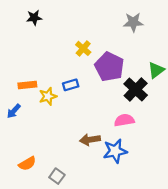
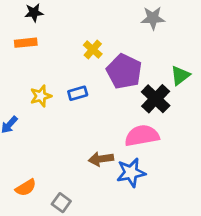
orange rectangle: (27, 85) -> (26, 43), moved
yellow star: (48, 96) -> (41, 96), moved
pink semicircle: (124, 120) -> (142, 136), size x1.4

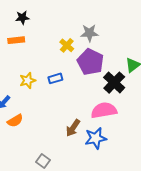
gray star: (153, 18) -> (89, 33), moved
brown arrow: (101, 159) -> (73, 128), turned -48
orange semicircle: (26, 188) -> (15, 121), moved

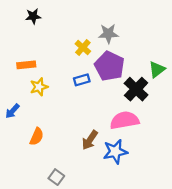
orange rectangle: (16, 40) -> (26, 65), moved
blue rectangle: (55, 78) -> (82, 80), moved
orange semicircle: (15, 121) -> (37, 137), moved, turned -35

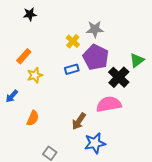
orange rectangle: (26, 65) -> (24, 56), turned -42
blue star: (115, 152) -> (95, 143), moved

